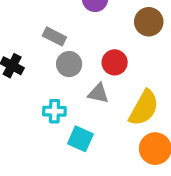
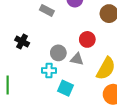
gray rectangle: (54, 36) -> (47, 10), moved
gray circle: (69, 64) -> (58, 53), moved

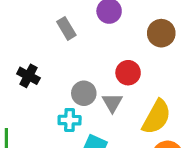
gray rectangle: (47, 10) -> (66, 28), turned 32
gray triangle: (77, 59) -> (112, 103), turned 48

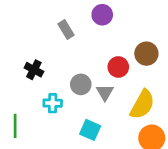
brown circle: (161, 33) -> (146, 54), moved
cyan cross: (70, 120) -> (53, 103), moved

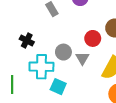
cyan cross: (53, 103) -> (41, 67), size x1.6
cyan square: (90, 130) -> (58, 87), moved

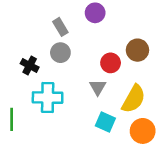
gray circle: (63, 52) -> (60, 53), moved
cyan square: (58, 87) -> (105, 122), moved

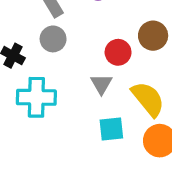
yellow semicircle: (134, 99) -> (148, 99), turned -68
cyan square: (105, 122) -> (111, 129), turned -30

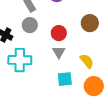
red circle: (118, 52) -> (59, 33), moved
yellow semicircle: (148, 99) -> (87, 61), size x0.7

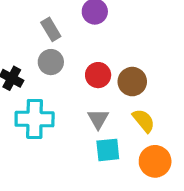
brown circle: (90, 23) -> (132, 82), moved
gray triangle: (59, 52) -> (98, 119), moved

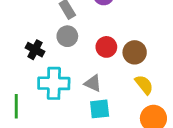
gray triangle: (98, 119) -> (93, 83), moved, turned -36
cyan square: (108, 150) -> (100, 109), moved

